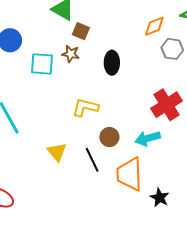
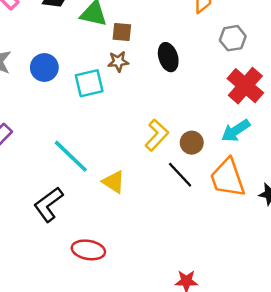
gray hexagon: (172, 49) -> (233, 38), moved
yellow L-shape: (85, 107) -> (157, 135), moved, turned 136
yellow triangle: (57, 152) -> (114, 182), moved

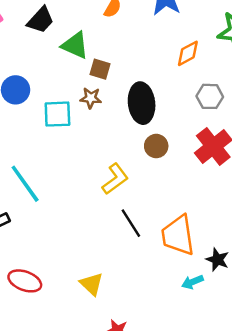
black ellipse: (168, 57) -> (142, 103), size x1.4
cyan arrow: (236, 131) -> (192, 282), moved, size x0.7
brown circle: (192, 143) -> (156, 146), moved
yellow triangle: (114, 182) -> (92, 284), moved

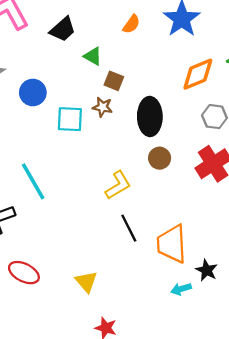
green triangle: (75, 45) -> (93, 56), size x0.7
orange diamond: (188, 53) -> (198, 74), size x1.4

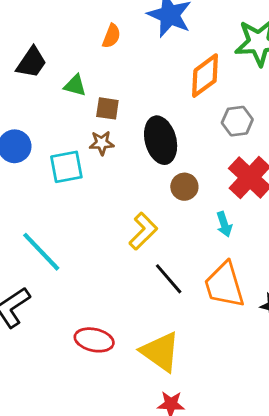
red ellipse: (24, 273) -> (94, 340), moved
yellow triangle: (86, 282) -> (160, 352), moved, size x1.5
cyan arrow: (181, 289) -> (224, 224), moved, turned -78

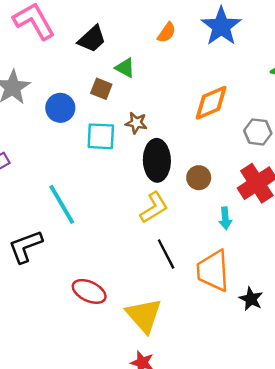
orange diamond: (205, 76) -> (211, 103), moved
brown square: (107, 108) -> (101, 89), moved
black ellipse: (161, 140) -> (157, 160), moved

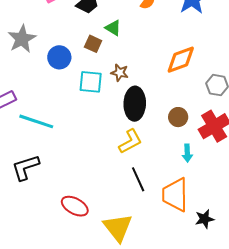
brown circle: (199, 178) -> (178, 117), moved
cyan line: (62, 204) -> (36, 121), moved, turned -44
black star: (251, 299) -> (205, 219), turned 30

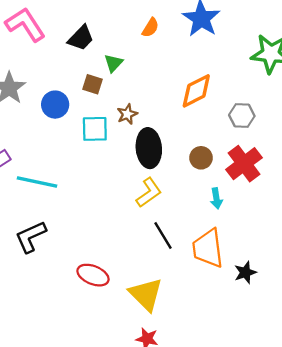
green triangle: (113, 28) -> (113, 63), turned 48
brown star: (120, 73) -> (127, 114), turned -30

